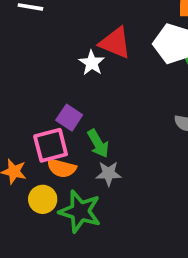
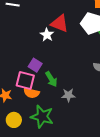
pink square: (51, 145) -> (25, 81), turned 30
gray star: (109, 174) -> (68, 95), moved
yellow circle: (43, 199) -> (14, 120), moved

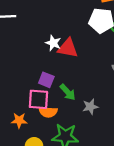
red triangle: (60, 23) -> (68, 48), moved

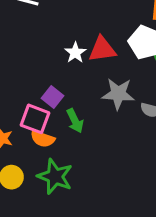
red triangle: (68, 48) -> (102, 49), moved, turned -35
gray star: (90, 107) -> (118, 94), moved, size x1.5

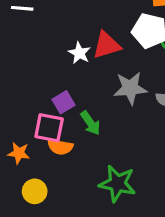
purple square: (53, 97) -> (63, 102), turned 30
green star: (55, 176) -> (117, 184), moved

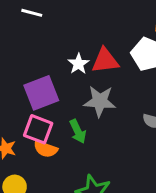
gray star: (130, 88) -> (100, 101), moved
purple square: (63, 102) -> (41, 93), moved, size x1.6

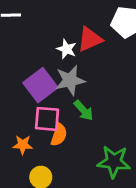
gray star: (100, 101) -> (70, 80), moved
orange semicircle: (46, 149) -> (59, 135), turned -75

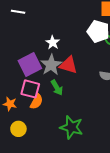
red triangle: (90, 39) -> (68, 65), moved, turned 30
gray star: (70, 80) -> (51, 65), turned -30

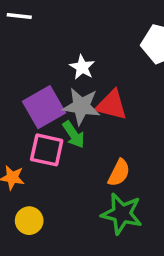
gray star: (51, 65) -> (81, 106), turned -30
green arrow: (57, 88) -> (74, 134), moved
orange semicircle: (37, 102) -> (119, 173), moved

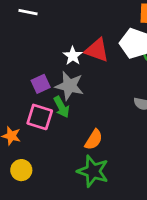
red triangle: (112, 105) -> (97, 50), moved
purple square: (44, 107) -> (41, 84), size x0.6

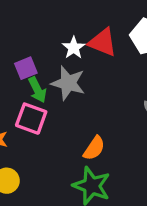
purple square: (41, 84) -> (26, 68), moved
green arrow: (61, 107) -> (37, 90), moved

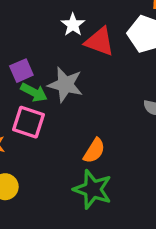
white star: (74, 48) -> (73, 25), moved
green arrow: (37, 90) -> (34, 92), turned -35

